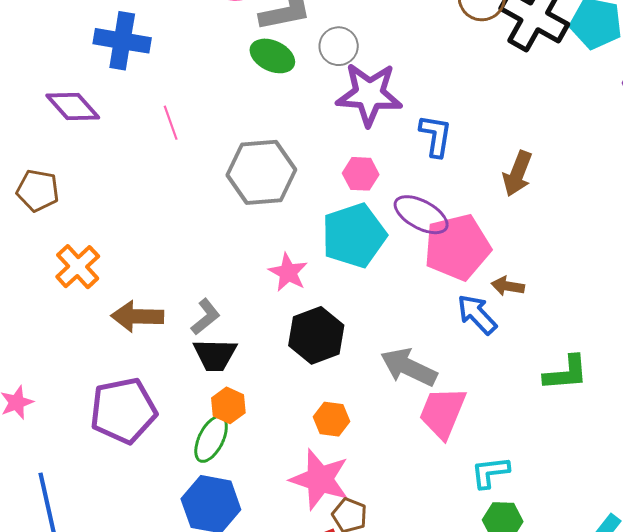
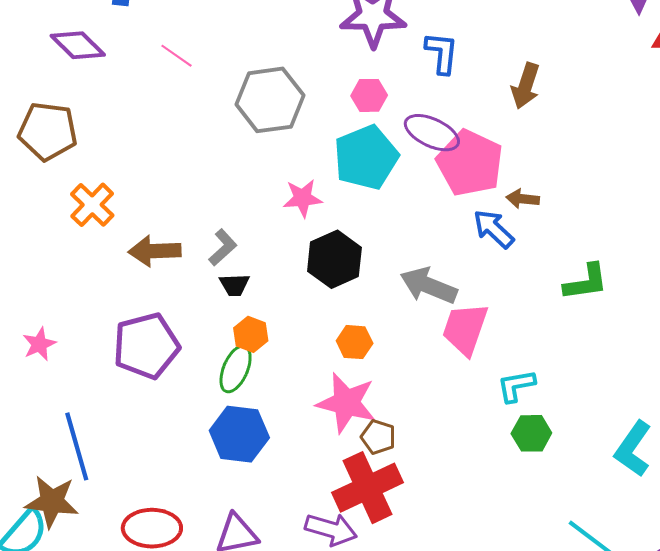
pink line: (171, 123) -> (176, 56), turned -32
brown pentagon: (38, 190) -> (48, 131), size x1.4
pink pentagon: (457, 247) -> (470, 163), turned -30
pink star: (288, 272) -> (303, 198), turned -30
black trapezoid: (215, 355) -> (234, 285), size x0.7

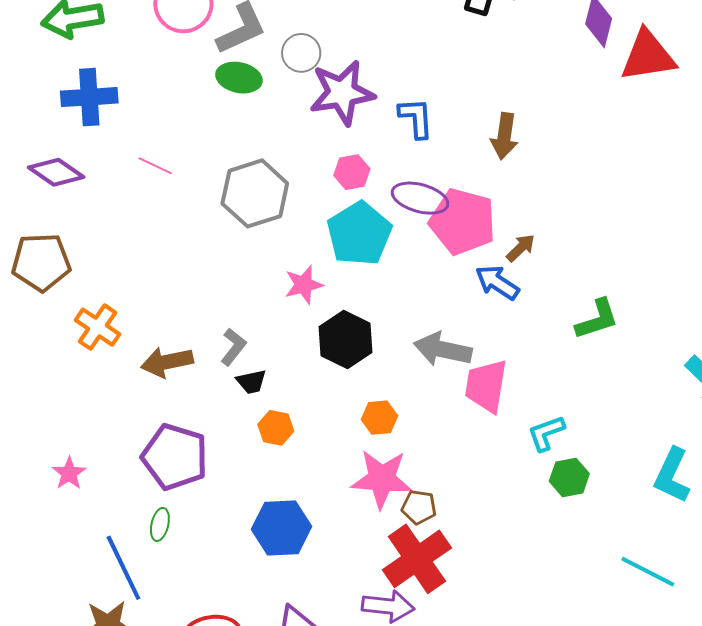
brown arrow: (523, 199) -> (521, 248), turned 140
purple pentagon: (146, 346) -> (175, 457), turned -30
green ellipse: (236, 369) -> (160, 524), moved, size x0.7

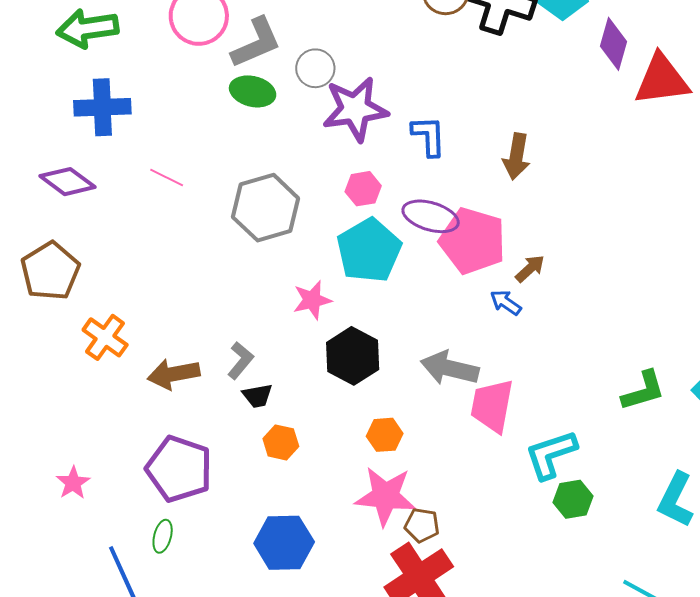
brown pentagon: (41, 262) -> (50, 271), turned -30
blue arrow: (497, 282) -> (506, 303), size x0.7
green L-shape: (597, 319) -> (643, 391), moved
cyan L-shape: (546, 433) -> (551, 454), size x1.4

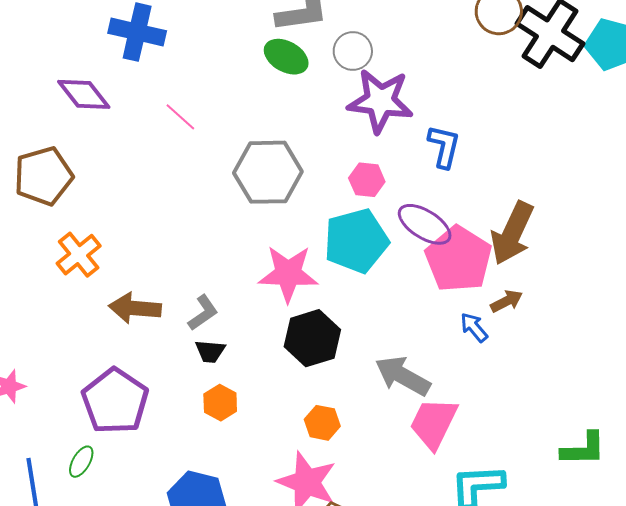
brown arrow: (516, 156) -> (512, 233), moved, size x1.4
pink star: (312, 300) -> (288, 274), size x1.5

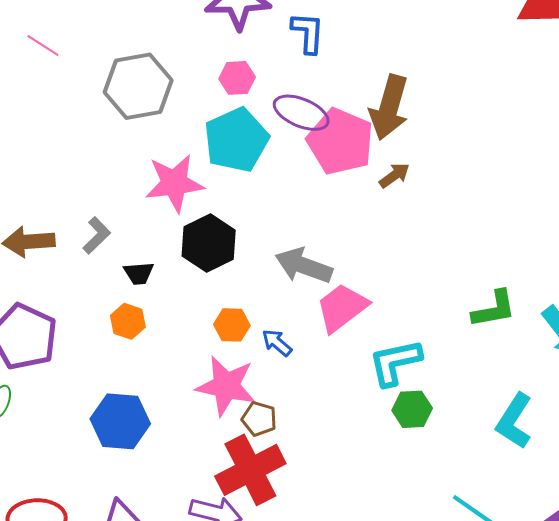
blue arrow: (474, 327) -> (277, 343), moved
black trapezoid: (210, 351) -> (139, 273), moved
pink trapezoid: (434, 423) -> (342, 308), turned 36

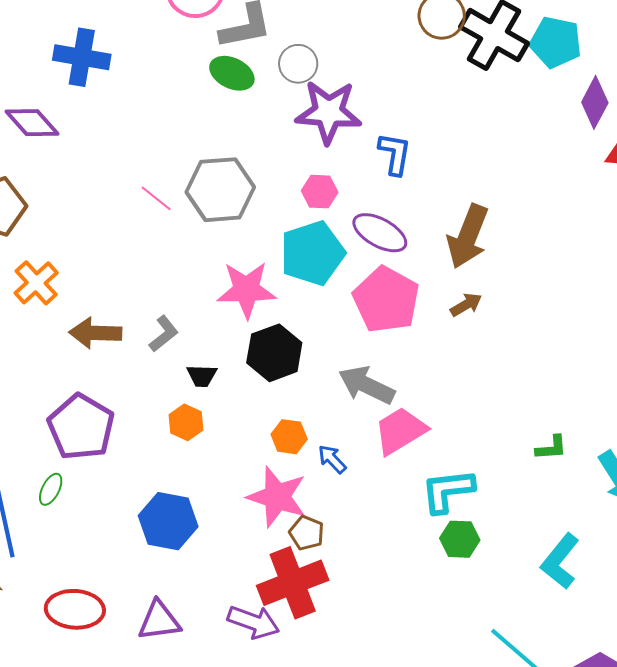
pink line: (43, 46) -> (156, 198), moved
pink pentagon: (340, 142) -> (386, 300), moved
green L-shape: (494, 309) -> (551, 448), size x0.7

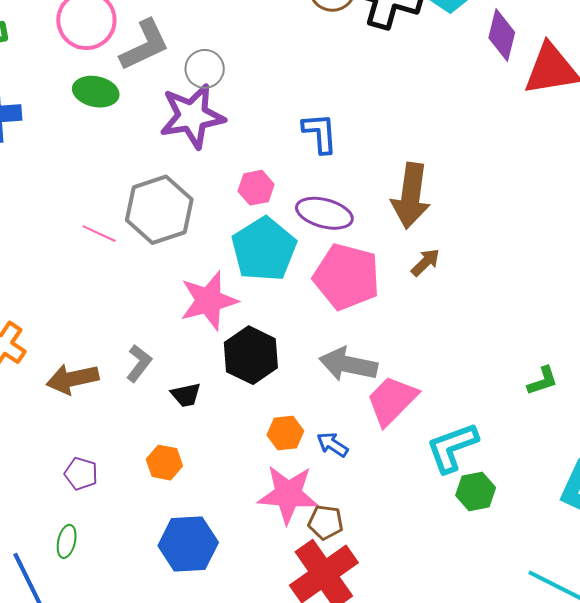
green ellipse: (232, 73) -> (96, 92), moved
purple star: (329, 112) -> (192, 116), moved
orange hexagon: (186, 422) -> (164, 463), moved
purple pentagon: (81, 427) -> (81, 474), size x0.5

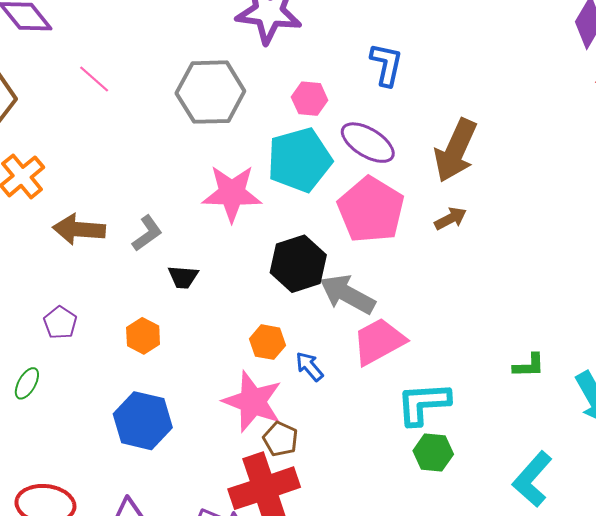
pink line: (99, 234) -> (94, 79), moved
black hexagon: (251, 355) -> (298, 264), moved

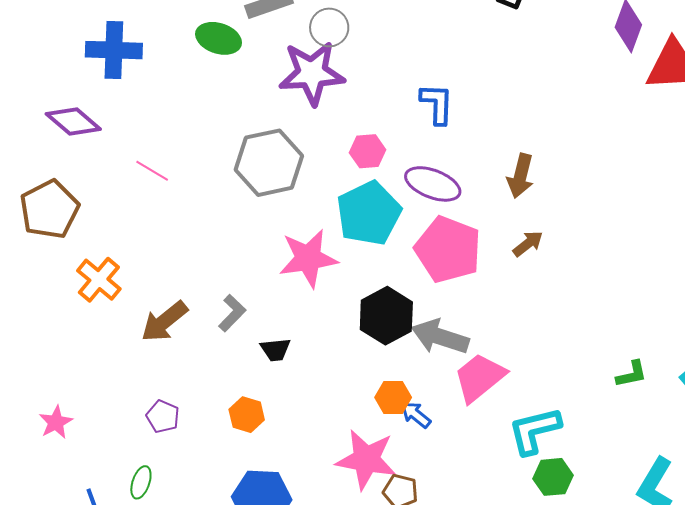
brown arrow: (456, 151) -> (521, 176), size x0.7
brown arrow: (79, 229) -> (164, 321), turned -33
orange hexagon: (268, 342) -> (393, 397), moved

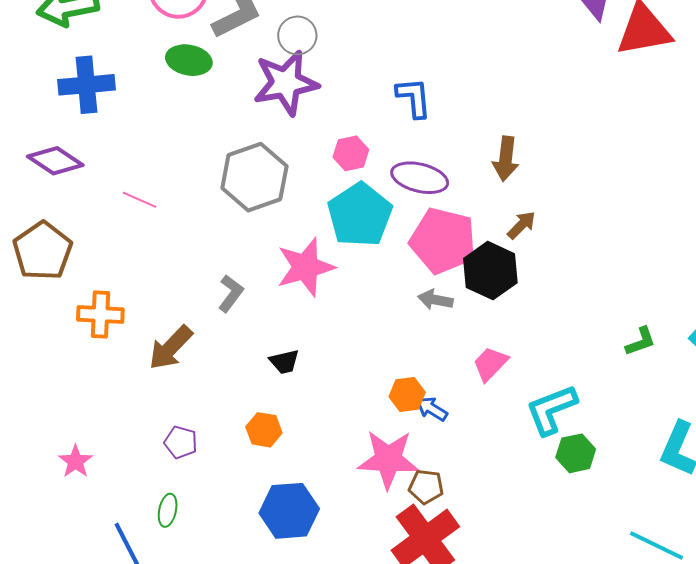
orange cross: (99, 280) -> (100, 315), turned -30
gray L-shape: (232, 313) -> (231, 293), moved
black hexagon: (386, 316) -> (490, 271), moved
gray arrow: (440, 337) -> (435, 300), moved, size x0.6
pink trapezoid: (480, 377) -> (490, 364), size x0.7

